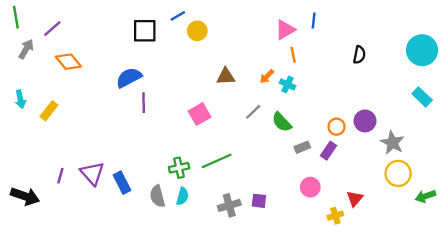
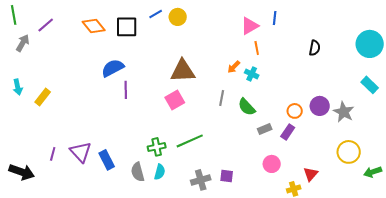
yellow circle: (197, 31) -> (178, 17), moved
orange diamond: (68, 62) -> (94, 26), moved
brown triangle: (226, 76) -> (183, 71), moved, size x1.5
gray line: (253, 112) -> (222, 98), turned -35
gray star: (392, 143) -> (344, 112), moved

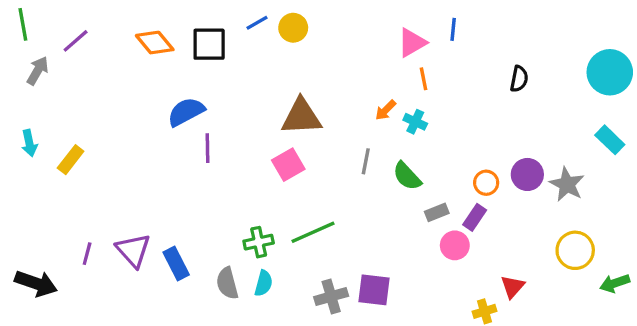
pink circle: (272, 164) -> (455, 245), moved
purple square: (227, 176) -> (374, 290), size x1.5

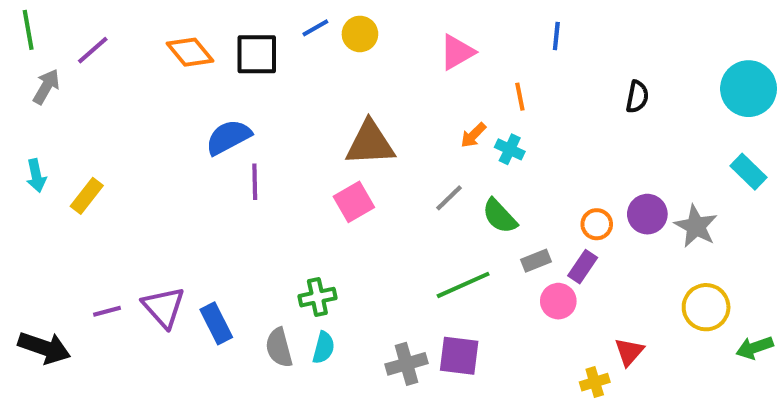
pink triangle: (412, 43) -> (457, 52), moved
gray line: (366, 161) -> (449, 198), turned 35
green line: (313, 232) -> (463, 285), moved
purple line: (87, 254) -> (107, 311), turned 60

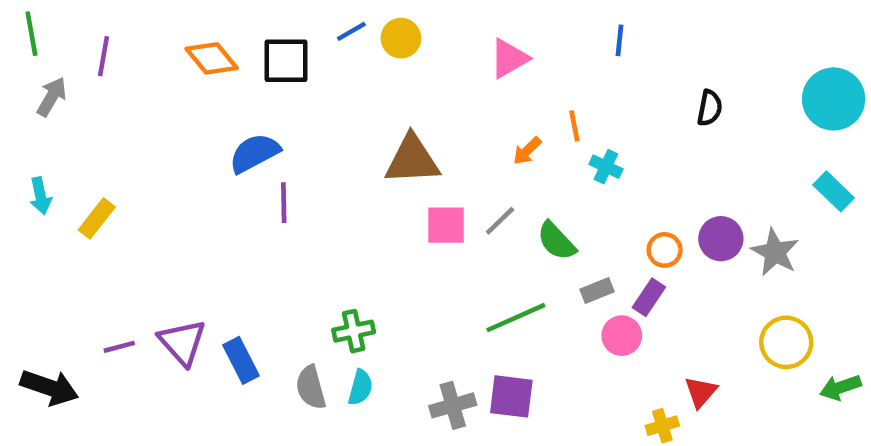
purple line: (93, 50) -> (103, 56), turned -39
orange line: (520, 97) -> (574, 126), moved
cyan cross: (510, 149) -> (606, 167), moved
pink square: (354, 202) -> (446, 225), moved, turned 30

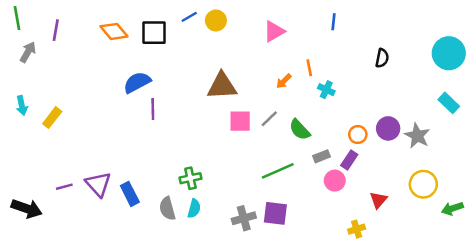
red triangle: (701, 392) -> (378, 200), moved

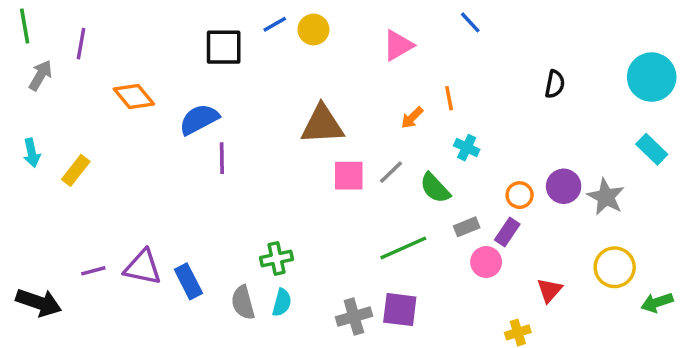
blue line: (334, 22) -> (470, 22), moved, turned -49
orange diamond: (114, 31) -> (134, 96), moved
cyan cross: (326, 90) -> (467, 148), moved
purple triangle: (98, 184) -> (143, 267), turned -36

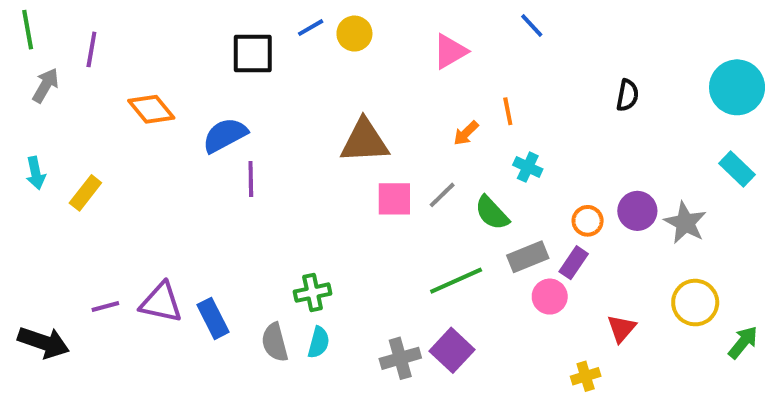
gray rectangle: (467, 227) -> (528, 257), size x1.4
green arrow: (657, 303) -> (743, 342), turned 148
purple square: (400, 310) -> (452, 350), turned 36

